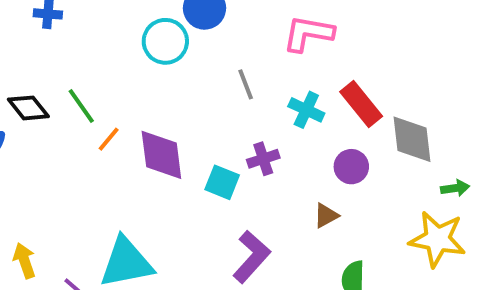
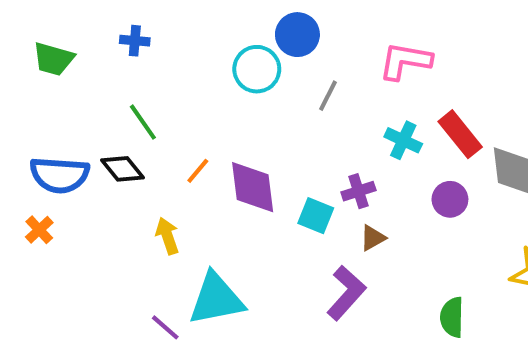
gray line: (246, 84) -> (328, 96), moved, turned 48
green line: (81, 106) -> (143, 122), moved
black diamond: (28, 108) -> (123, 169), moved
brown triangle: (326, 216) -> (373, 238), moved
yellow arrow: (24, 261) -> (167, 236), moved

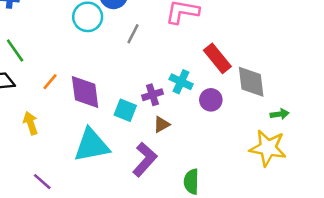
cyan cross: (403, 140) -> (181, 82), moved
cyan triangle: (216, 299) -> (92, 145), moved
green semicircle: (452, 317) -> (191, 182), moved
purple line: (165, 327) -> (42, 182), moved

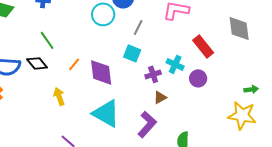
gray diamond: (251, 82) -> (239, 28), moved
cyan square: (125, 110) -> (132, 53), moved
cyan triangle: (92, 145) -> (106, 113), turned 40

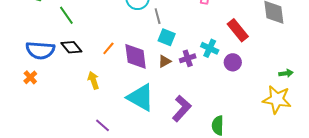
gray line: (138, 27) -> (158, 16), moved, turned -42
green line: (47, 40) -> (66, 15), moved
brown triangle: (160, 97) -> (165, 61), moved

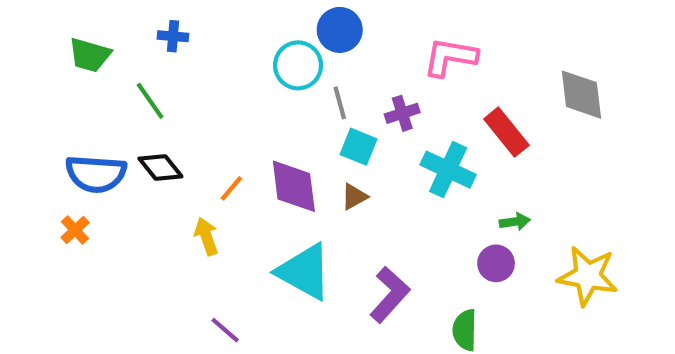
orange line: (108, 48) -> (231, 188), moved
cyan cross: (210, 48) -> (448, 170), size x1.4
purple cross: (188, 58) -> (402, 113), moved
purple circle: (233, 62) -> (496, 263), moved
green arrow: (286, 73) -> (515, 222), moved

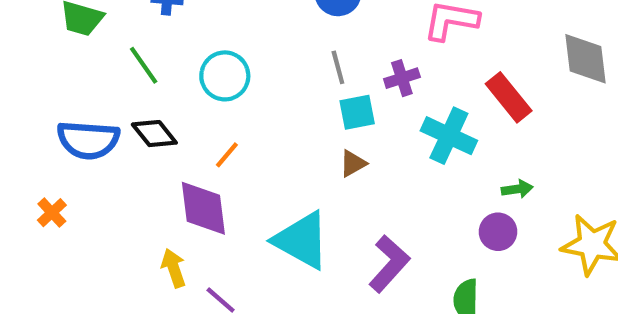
cyan circle: (298, 65) -> (225, 76), moved
cyan square: (358, 147) -> (357, 112), turned -33
purple diamond: (294, 186) -> (203, 208), moved
orange cross: (75, 230) -> (52, 213), moved
yellow arrow: (206, 236) -> (174, 268), moved

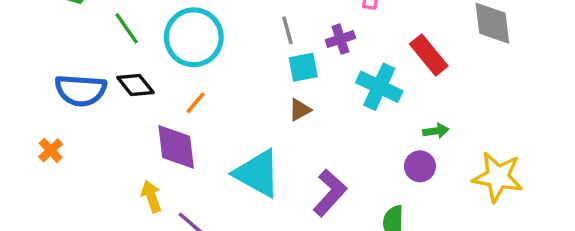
cyan circle: (225, 76) -> (194, 37), size x1.4

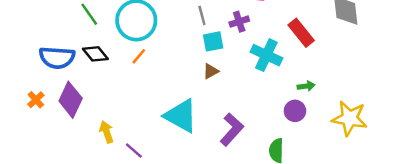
orange line: (196, 103) -> (139, 56), moved
purple diamond: (176, 147) -> (71, 100), moved, turned 32

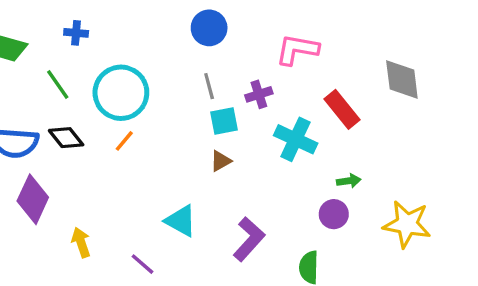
cyan triangle: (181, 116) -> (181, 221), size x0.7
purple line: (134, 151) -> (143, 264), moved

